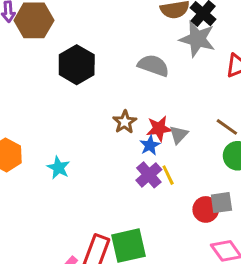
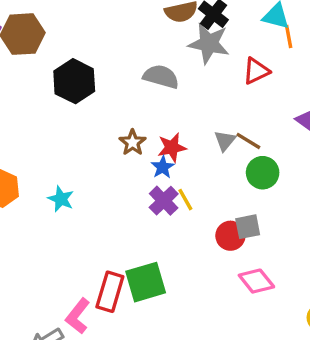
gray triangle: (179, 135) -> (225, 141), moved

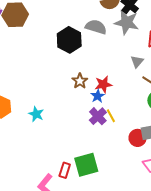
gray semicircle: (161, 77) -> (96, 27), moved
black hexagon: (74, 81) -> (69, 40), moved
gray triangle: (225, 141) -> (137, 61), moved
red rectangle: (110, 292) -> (65, 170), size x0.7

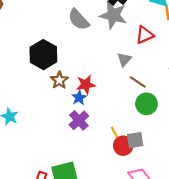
gray semicircle: (96, 27) -> (79, 20), turned -150
black hexagon: (69, 40) -> (43, 55), moved
yellow line: (111, 116) -> (115, 134), moved

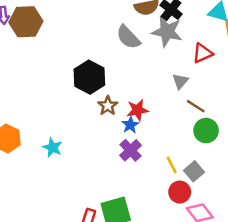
gray square: (135, 140) -> (194, 171), turned -30
red circle: (123, 146) -> (180, 192), moved

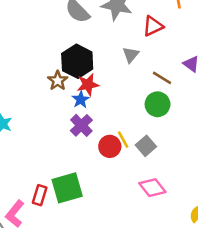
black hexagon: (89, 77) -> (77, 61), moved
brown line: (196, 106) -> (162, 78), moved
red circle: (180, 192) -> (110, 146), moved

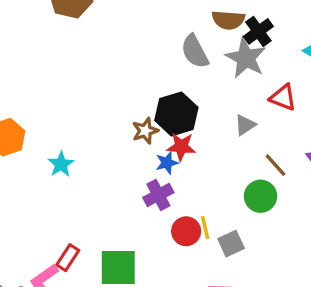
red triangle: (153, 26) -> (283, 97), turned 30
red rectangle: (40, 195) -> (68, 258), moved

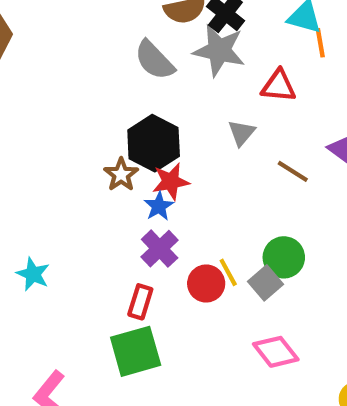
cyan star: (61, 164) -> (33, 274), moved
green circle: (261, 196) -> (284, 257), moved
red rectangle: (68, 258) -> (140, 302), moved

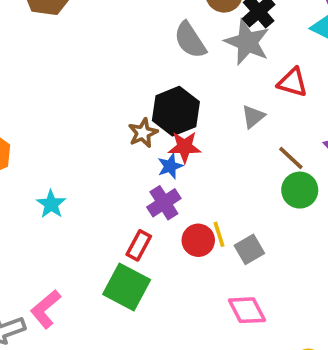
green circle: (284, 257) -> (300, 190), moved
green square: (136, 351) -> (127, 287), turned 33

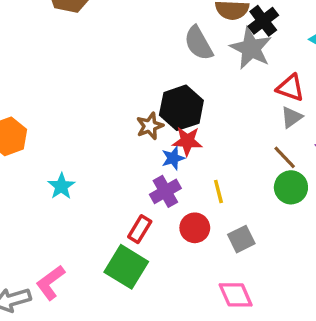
gray triangle: (253, 117) -> (292, 117), moved
yellow line: (219, 234) -> (218, 192), moved

